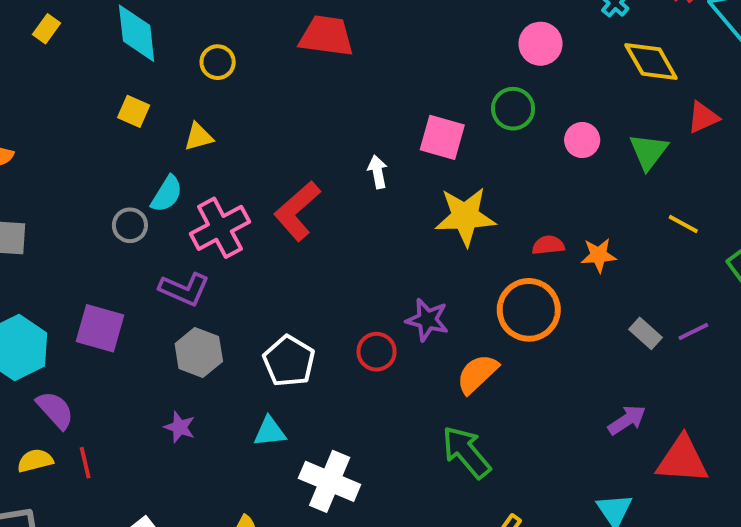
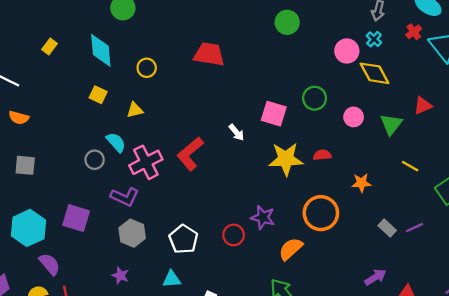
pink circle: (540, 44) -> (347, 51), moved
yellow diamond: (651, 61) -> (374, 73), moved
white arrow: (378, 172) -> (236, 132), turned 150
cyan semicircle: (167, 194) -> (116, 142), turned -75
red semicircle: (548, 245) -> (322, 155), moved

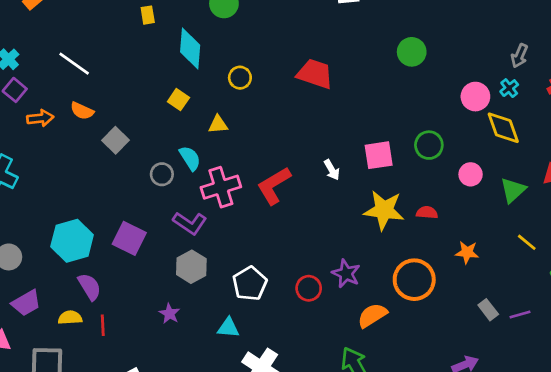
yellow rectangle: (50, 47) -> (148, 15), moved, turned -56
pink square: (274, 114) -> (379, 155), turned -35
gray square: (25, 165) -> (115, 140), moved, turned 30

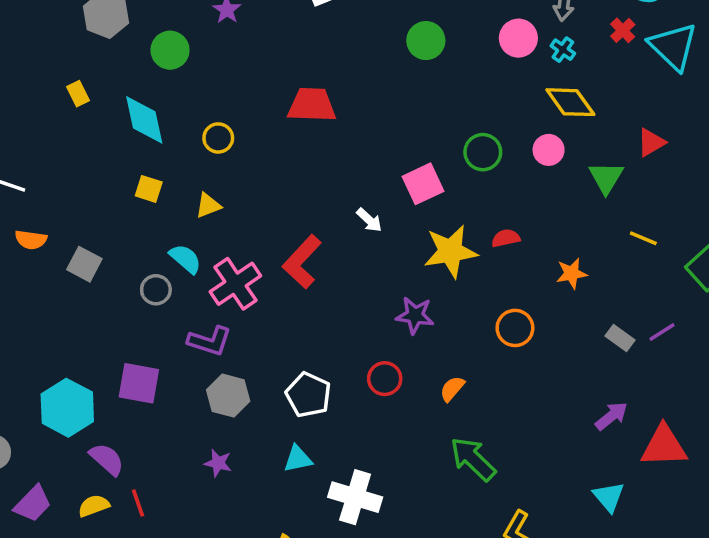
pink circle: (475, 97) -> (518, 38), moved
pink circle: (471, 174) -> (549, 150), moved
purple star: (346, 274) -> (415, 315), moved
orange circle: (414, 280) -> (515, 328), size x0.7
orange semicircle: (372, 315) -> (452, 389), moved, size x0.7

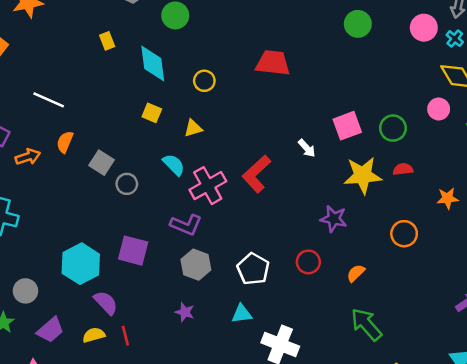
green circle: (483, 152) -> (393, 128), moved
orange semicircle: (31, 240) -> (65, 142), turned 100
gray circle: (156, 290) -> (127, 184), moved

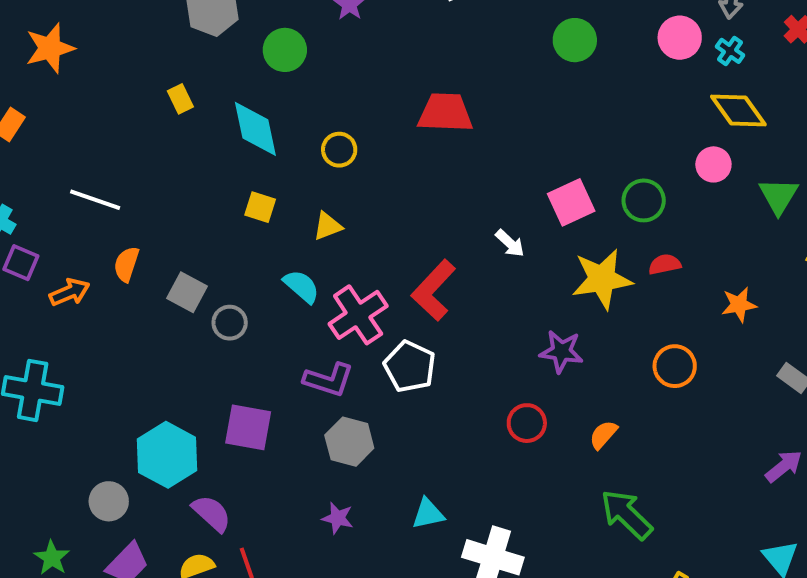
white pentagon: (253, 269) -> (410, 366), moved
gray circle: (25, 291) -> (109, 501), moved

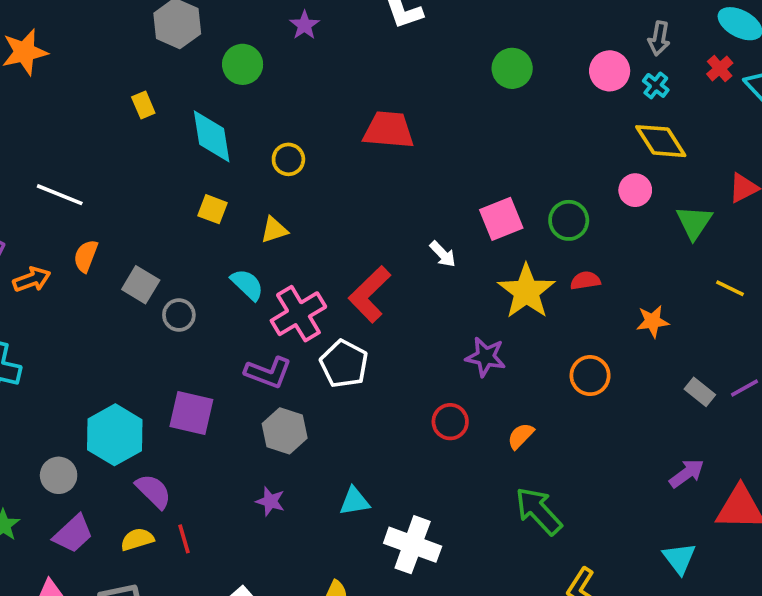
yellow star: (602, 279) -> (526, 291), turned -30

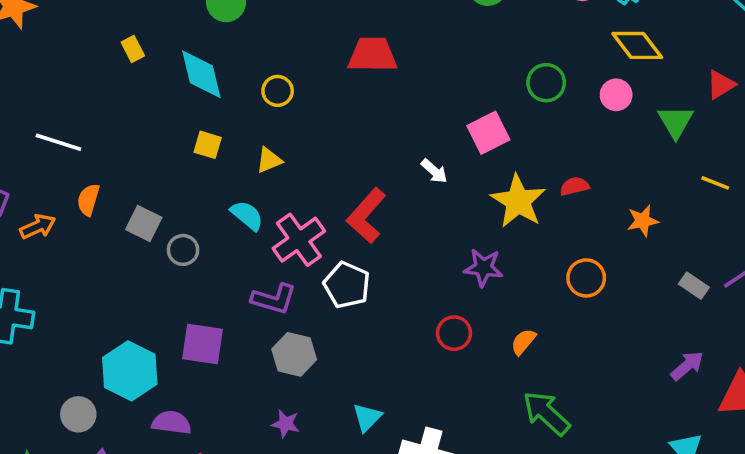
green circle: (569, 220) -> (546, 83), moved
purple semicircle: (153, 491) -> (172, 423), turned -33
cyan triangle: (354, 501) -> (367, 417), turned -32

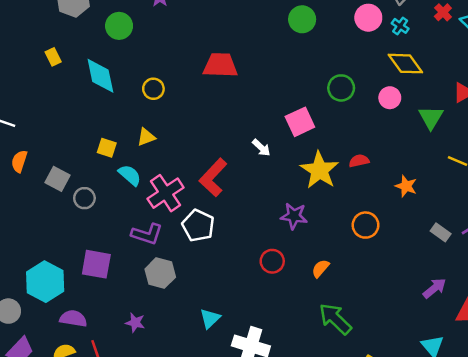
yellow square: (208, 145) -> (107, 148), moved
orange star: (643, 221) -> (406, 186), turned 30
purple star: (286, 424) -> (135, 323), moved

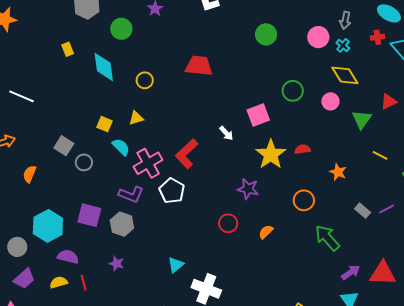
red cross: (443, 12) -> (377, 37), turned 32
orange semicircle: (19, 161) -> (30, 174), moved
gray hexagon: (160, 273) -> (122, 224), moved
purple arrow: (434, 288) -> (351, 272), moved
green arrow: (335, 319) -> (327, 238), moved

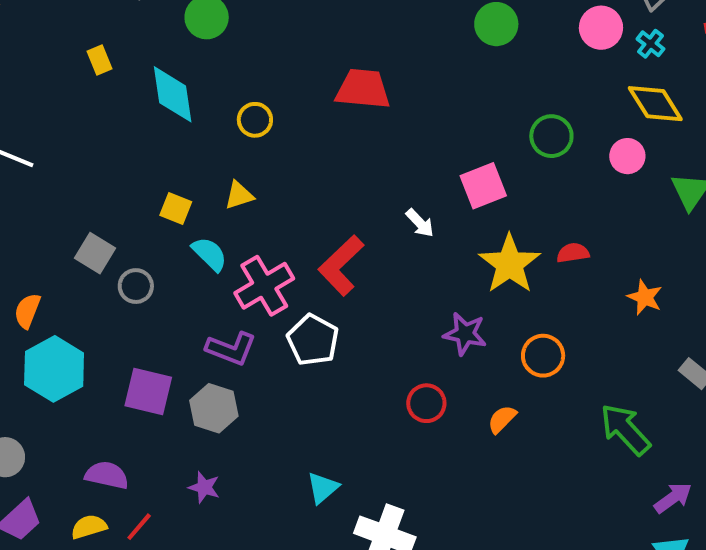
orange circle: (304, 200) -> (543, 356), moved
cyan hexagon: (48, 226) -> (54, 369), moved
red line: (84, 283) -> (139, 527), turned 56

